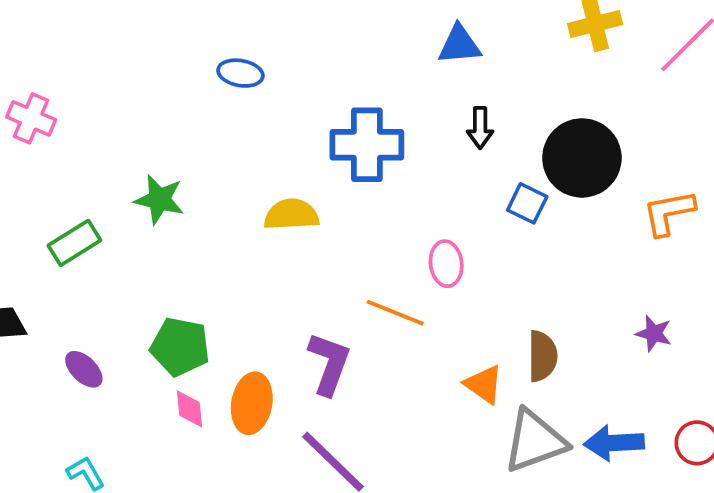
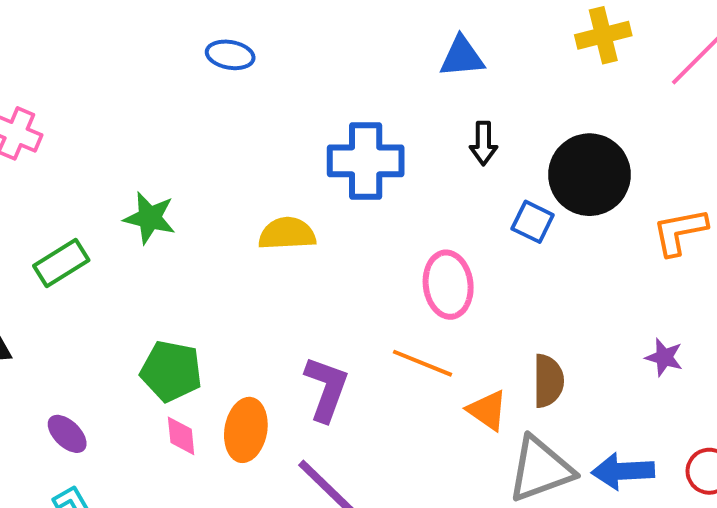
blue ellipse: (240, 73) -> (230, 55), moved
pink ellipse: (446, 264) -> (448, 285), size x1.4
orange line: (395, 313) -> (423, 363), moved
purple ellipse: (84, 369) -> (67, 434), moved

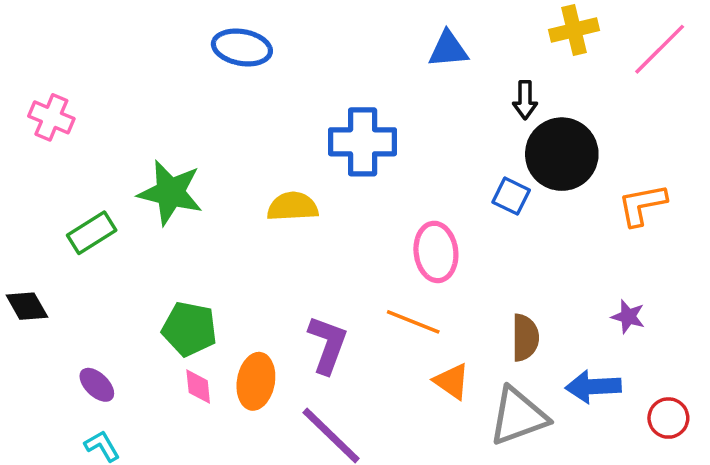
blue ellipse: (230, 55) -> (242, 47), size x1.4
black arrow: (483, 143) -> (525, 100), moved
green star: (150, 218) -> (170, 193), size x1.4
orange triangle: (487, 410) -> (452, 381), moved
blue arrow: (623, 471) -> (593, 387), moved

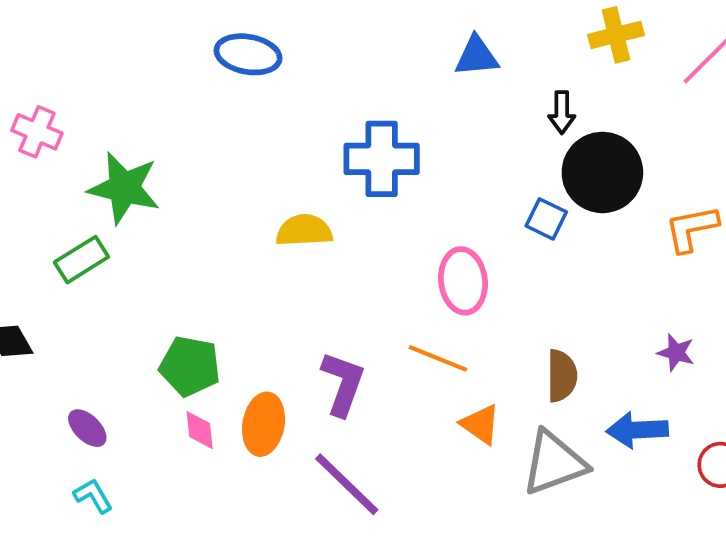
green star: (170, 193) -> (124, 188), moved

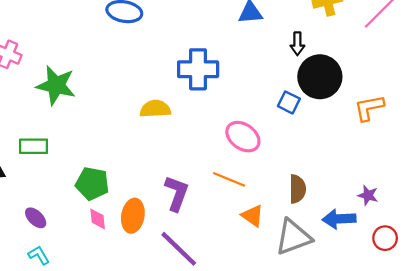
green rectangle: (81, 260) -> (33, 146), moved, turned 32
pink ellipse: (463, 281) -> (243, 137), turned -48
purple star: (676, 353) -> (368, 195), moved

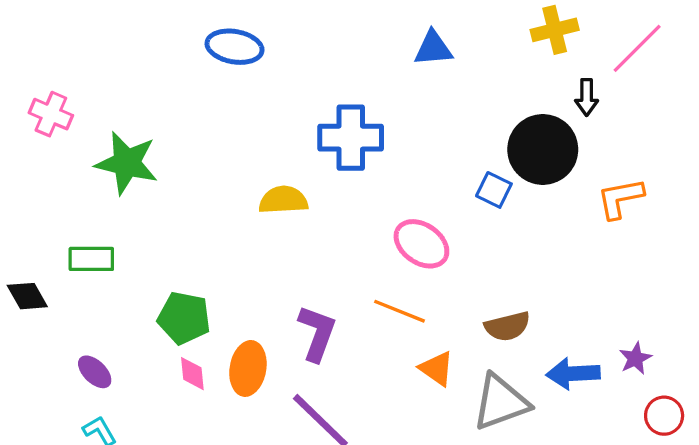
black arrow: (297, 44) -> (587, 97), moved
brown semicircle: (297, 189) -> (507, 326), turned 76
purple star: (368, 195) -> (635, 358), moved, turned 30
red circle: (385, 238) -> (664, 416), moved

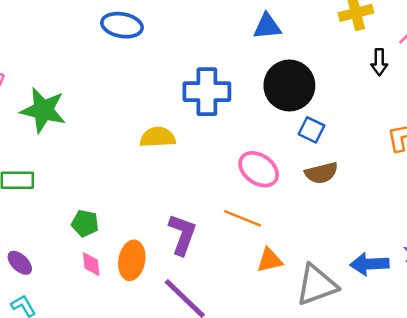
black circle: (543, 149) -> (289, 86), moved
green pentagon: (184, 318) -> (85, 223), size x0.7
brown semicircle: (507, 326) -> (321, 173), moved
orange triangle: (437, 368) -> (270, 260), turned -48

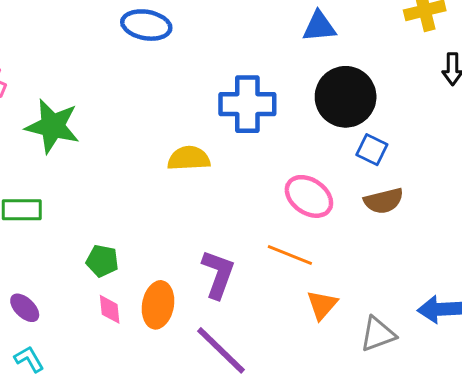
orange triangle: (270, 260) -> (322, 305), turned -36
gray triangle: (316, 285) -> (378, 334), size x0.7

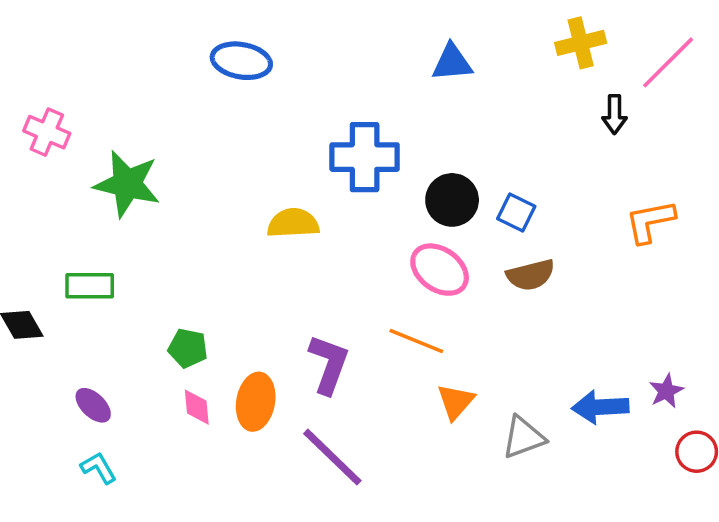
black circle: (346, 97) -> (452, 200), moved, size x0.7

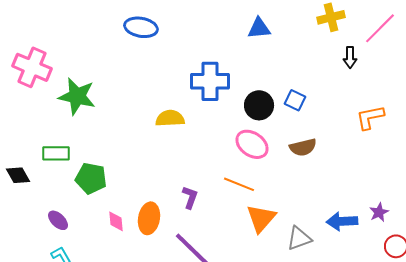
pink cross: (47, 132) -> (32, 67), size x1.5
blue square: (516, 212) -> (295, 100), moved
green pentagon: (188, 348) -> (91, 178), moved, size x1.4
purple L-shape: (329, 364) -> (190, 197), size x0.7
orange triangle: (456, 402) -> (261, 218), size x1.4

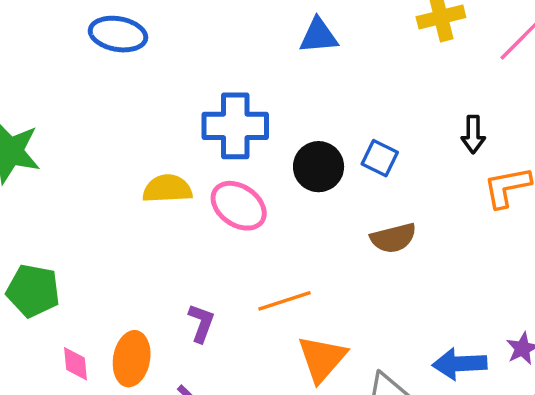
black arrow: (350, 57) -> (473, 134), moved
pink ellipse: (252, 144) -> (239, 206), moved
orange line: (239, 184) -> (285, 301), turned -40

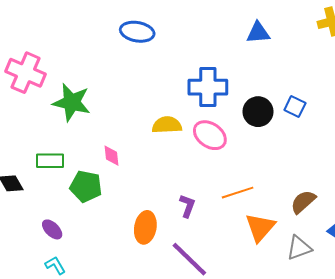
brown semicircle: (393, 238) -> (303, 202), moved, turned 152
pink diamond: (76, 364) -> (112, 156), moved

